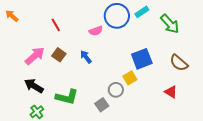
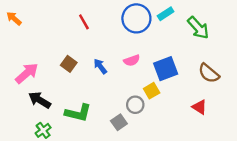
red line: (56, 25) -> (84, 22), moved
pink semicircle: (96, 31) -> (132, 60), moved
pink arrow: (35, 56) -> (27, 73), moved

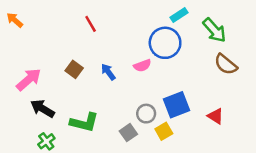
blue circle: (136, 18) -> (165, 43), moved
blue square: (166, 69) -> (176, 105), moved
brown semicircle: (209, 73) -> (226, 64), moved
yellow square: (152, 91) -> (164, 131), moved

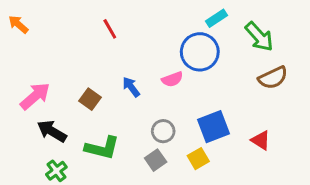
brown semicircle: (226, 64) -> (273, 78), turned -65
brown square: (74, 69) -> (90, 99), moved
gray circle: (146, 114) -> (163, 131), moved

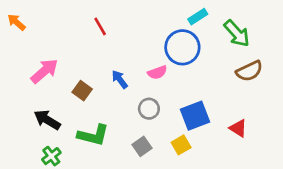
pink arrow: (35, 96) -> (44, 71), moved
gray circle: (163, 131) -> (149, 109), moved

